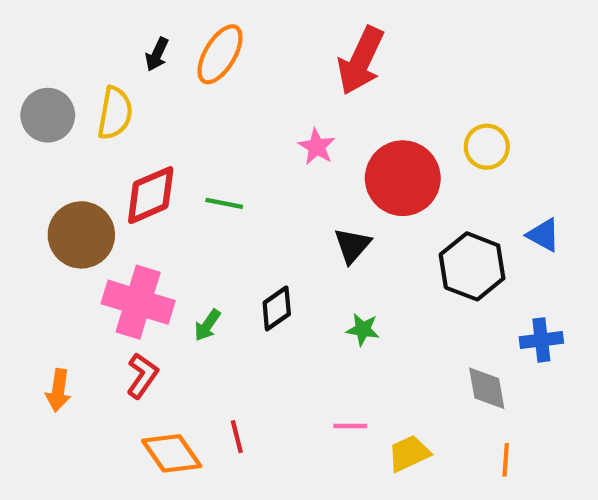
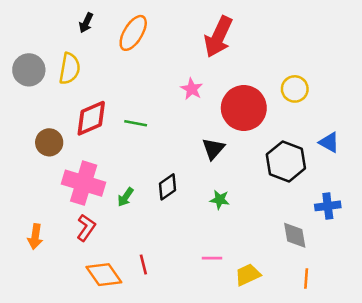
black arrow: (157, 54) -> (86, 23), moved
brown circle: (81, 235) -> (49, 142), size x0.7

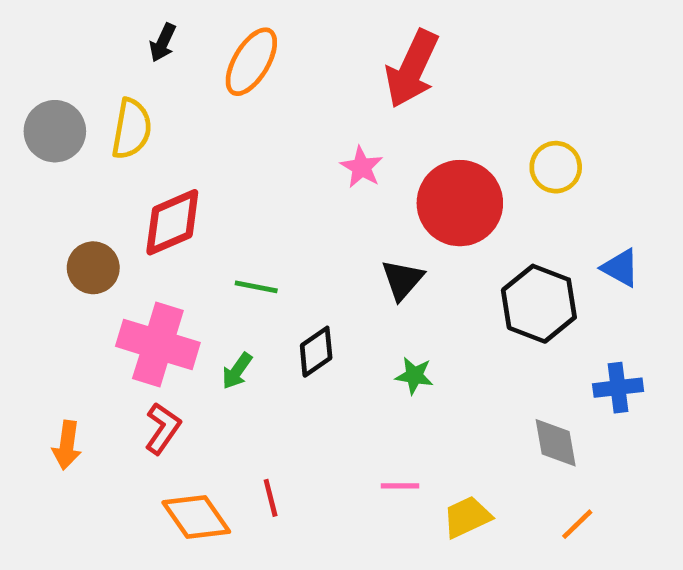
green line: (136, 123) -> (256, 287), moved
orange line: (306, 279) -> (577, 524), turned 42

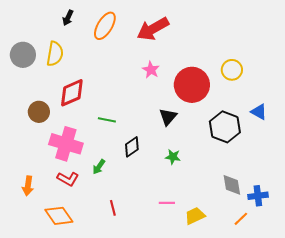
red arrow: (412, 69) -> (153, 29), moved, turned 36
green arrow: (237, 371) -> (99, 167), moved
blue cross: (618, 388) -> (258, 196), moved
red L-shape: (163, 428) -> (68, 179), turned 85
orange diamond: (196, 517) -> (59, 216), moved

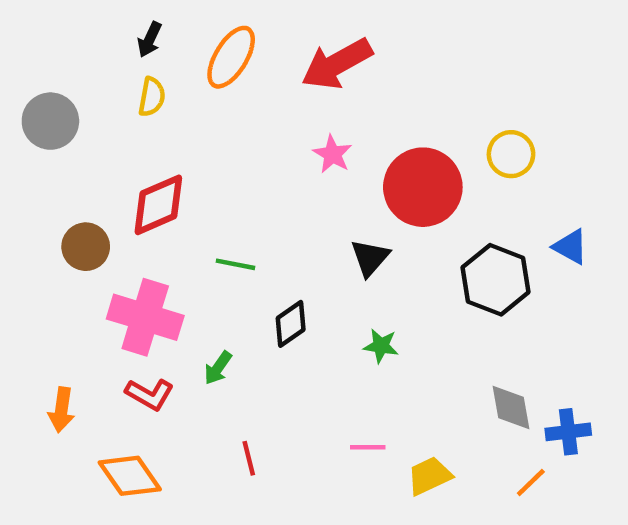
yellow semicircle: (55, 54) -> (152, 97), moved, size x0.7

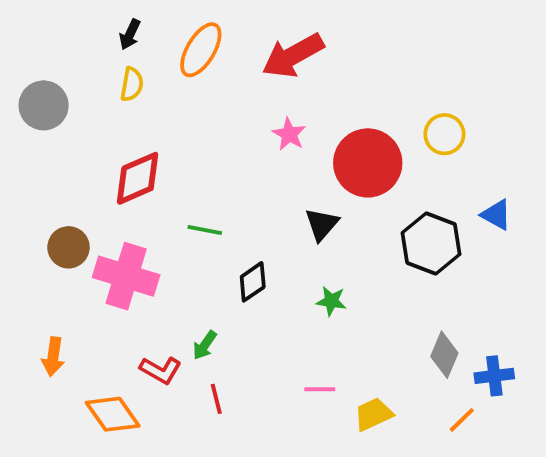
brown circle: (86, 247) -> (69, 247), moved
green arrow: (218, 368) -> (205, 345), moved
red L-shape: (150, 394) -> (161, 370), moved
gray diamond: (511, 408) -> (444, 355), turned 33

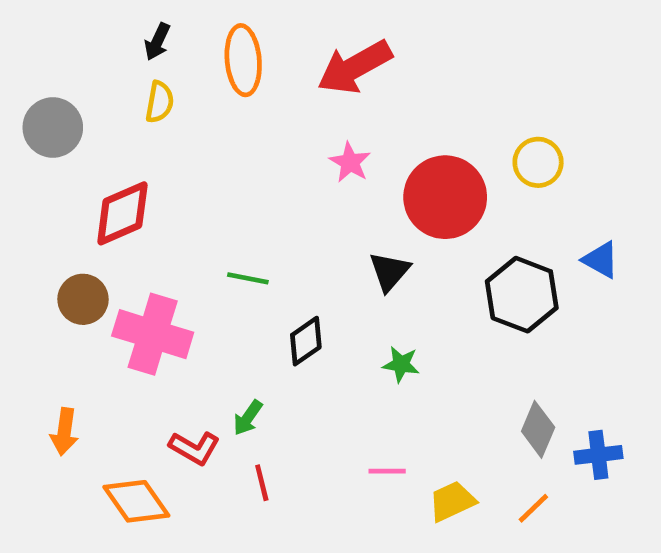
orange ellipse: (201, 50) -> (243, 60), turned -36
red diamond: (138, 178) -> (122, 213), moved
orange line: (462, 420) -> (533, 508), moved

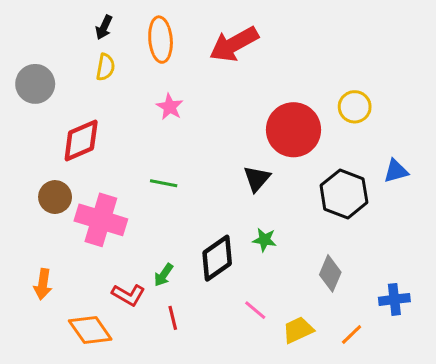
pink star: (350, 162) -> (170, 107), moved
blue triangle: (601, 260) -> (396, 171), turned -44
black diamond: (306, 341) -> (217, 258), moved, size x1.4
gray diamond: (538, 429) -> (330, 273), moved
pink line: (387, 471) -> (255, 310), turned 40

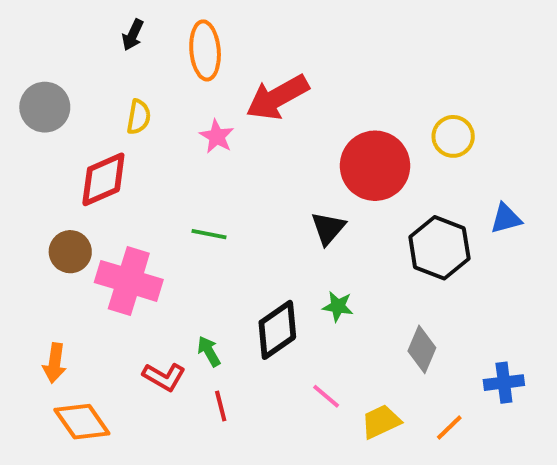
red arrow: (234, 44) -> (277, 97), moved
yellow semicircle: (105, 67) -> (139, 117), moved
green arrow: (164, 275) -> (209, 351), turned 115
orange diamond: (90, 330) -> (82, 422), moved

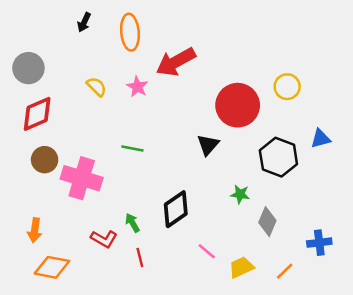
yellow semicircle: (139, 117) -> (97, 87), moved, turned -55
red diamond: (103, 179) -> (37, 114), moved
green star: (338, 306) -> (240, 194), moved
orange diamond: (82, 422) -> (52, 267), turned -44

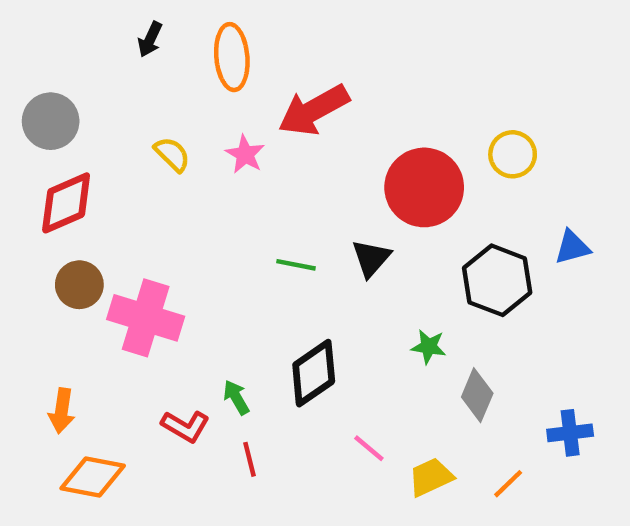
green line: (132, 149) -> (296, 265), moved

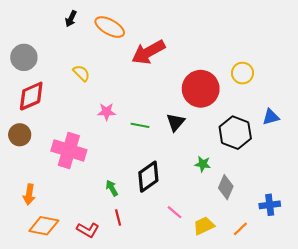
orange ellipse: (232, 57) -> (110, 27), turned -56
pink star: (245, 154) -> (107, 112), moved, turned -30
brown circle: (79, 285) -> (20, 135), moved
red L-shape: (185, 426) -> (88, 230), moved

